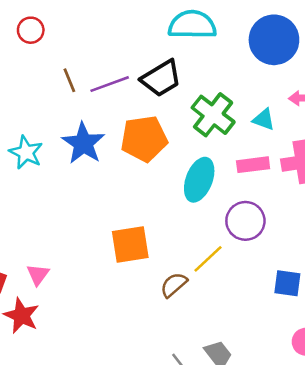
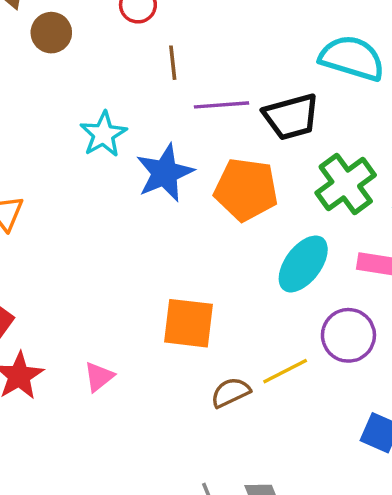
brown line: (69, 80) -> (173, 63), moved
cyan star: (26, 152) -> (103, 134), moved
pink triangle: (38, 275) -> (99, 377), moved

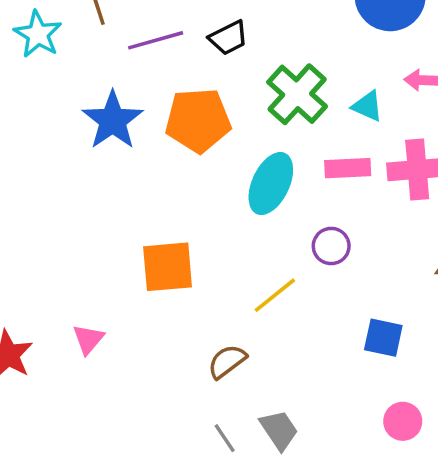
black trapezoid: (291, 117) -> (228, 38), size x0.7
cyan star: (103, 134) -> (38, 34), moved
purple circle: (348, 335) -> (331, 246), size x0.7
brown semicircle: (231, 392) -> (227, 361), moved

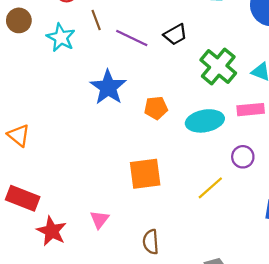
purple line: (156, 40) -> (132, 38), turned 44
orange pentagon: (198, 120) -> (156, 108), moved, size x0.6
cyan ellipse: (271, 184) -> (205, 121), turned 57
brown semicircle: (227, 361) -> (151, 242), moved, turned -55

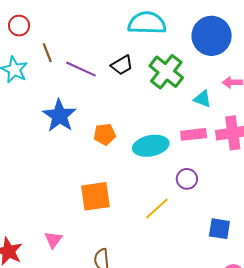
green cross: (218, 67) -> (166, 72), moved

